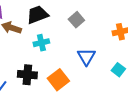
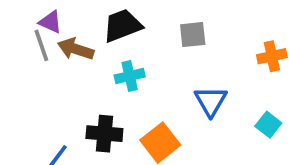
gray square: (76, 20) -> (193, 35), turned 35

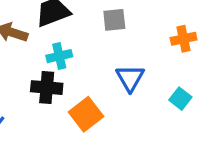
black cross: (104, 134) -> (47, 88), moved

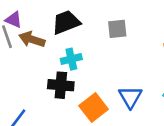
blue triangle: (130, 78) -> (130, 97), moved

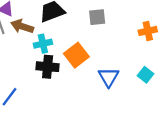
cyan cross: (71, 59) -> (43, 44), moved
orange square: (94, 108) -> (76, 55), moved

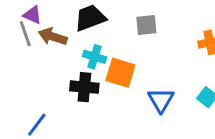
cyan cross: (43, 44) -> (94, 57), moved, turned 30
orange square: (76, 55) -> (120, 73), turned -35

